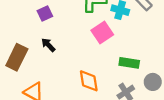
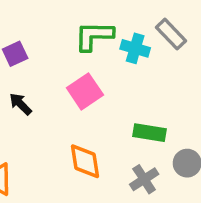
pink square: (102, 33) -> (85, 91), moved

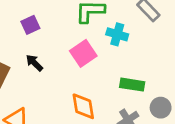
cyan cross: (135, 48) -> (117, 34), moved

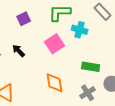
purple square: (30, 25) -> (24, 19), moved

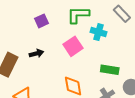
black arrow: (19, 51) -> (36, 53), turned 120

